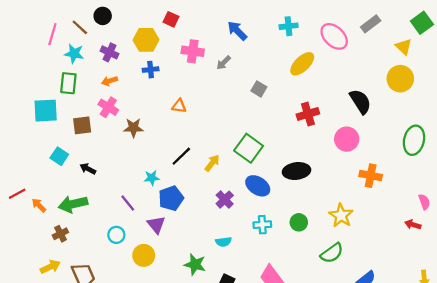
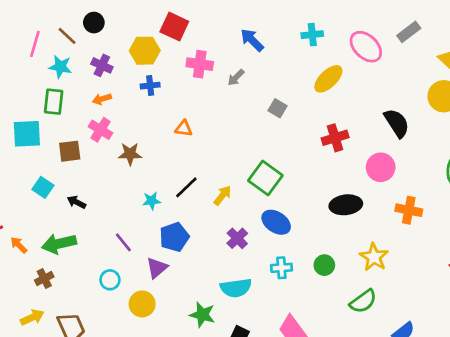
red square: (171, 19) -> (174, 27), size x1.5
black ellipse: (297, 171) -> (346, 205), moved
cyan star: (152, 178) -> (151, 201), moved
purple triangle: (156, 225) -> (157, 268), turned 30
cyan semicircle: (224, 242) -> (236, 288), size x1.6

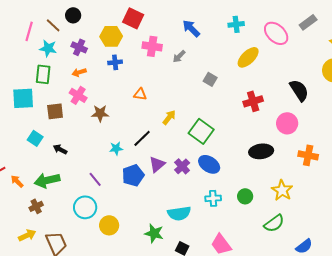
yellow arrow: (223, 195) -> (169, 117), moved
purple cross: (237, 238) -> (182, 166), moved
purple triangle: (157, 268) -> (157, 164), moved
cyan circle: (110, 280) -> (85, 207), size x1.5

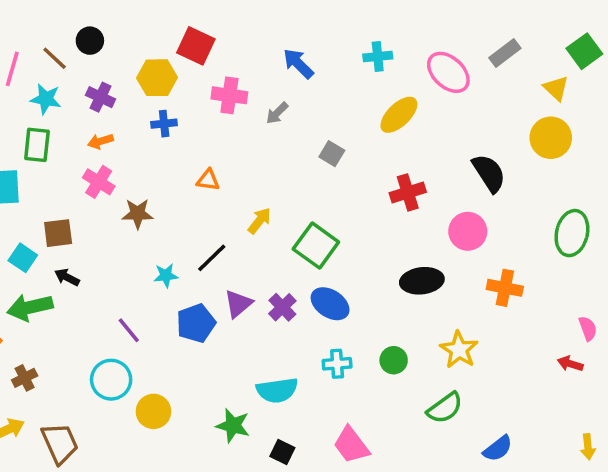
brown square: (55, 111) -> (58, 233), moved
green arrow: (47, 180) -> (30, 307), moved

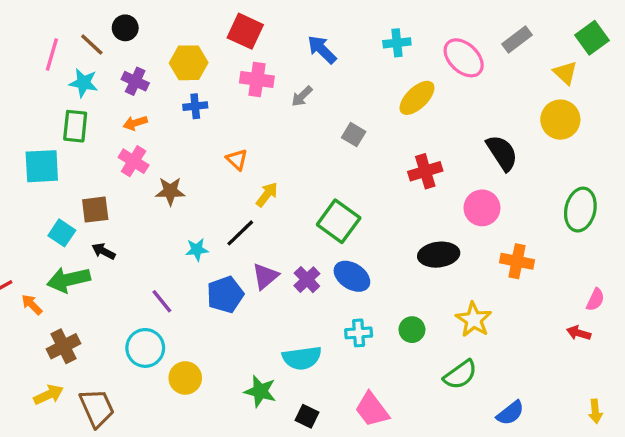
red square: (196, 46) -> (245, 31), moved
orange triangle: (208, 180) -> (237, 160), turned 35
yellow arrow: (259, 221) -> (267, 195), moved
pink semicircle: (588, 328) -> (595, 300), turned 45
brown cross: (25, 378) -> (64, 346), size x1.4

